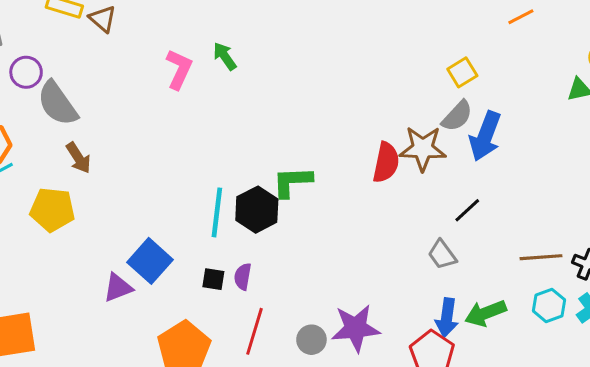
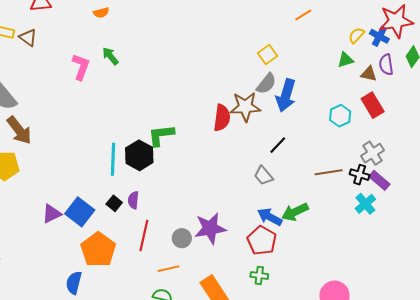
brown arrow: (78, 158) -> (19, 130), size x1.4
blue square: (150, 261) -> (80, 212), moved
black square: (213, 279) -> (114, 203), turned 35
cyan hexagon: (549, 305) -> (340, 116), moved
blue arrow: (447, 318) -> (270, 217), turned 115

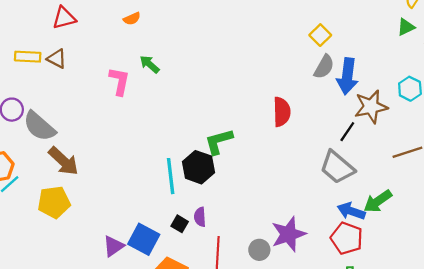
brown star: (245, 107) -> (371, 107), moved
gray trapezoid: (263, 176) -> (337, 167), size x1.6

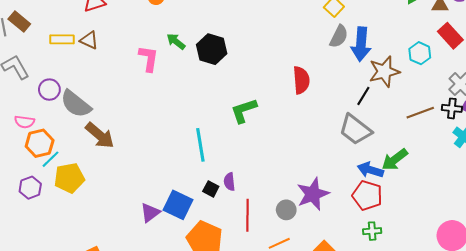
black hexagon: (198, 167) -> (212, 49), moved
yellow pentagon: (54, 202) -> (69, 178), moved

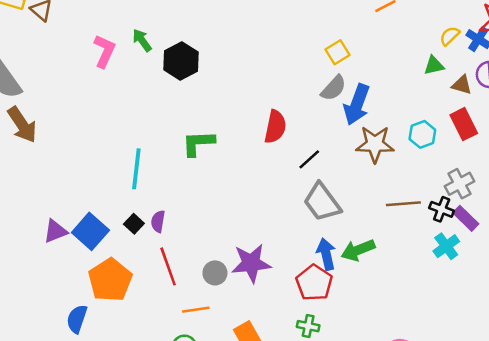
black line: (363, 96) -> (309, 159), moved
blue arrow: (370, 170) -> (326, 254), turned 45
red line: (247, 215) -> (168, 266), turned -36

